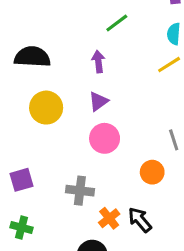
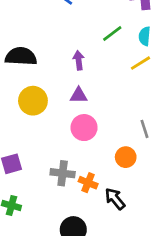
green line: (117, 23) -> (112, 34), moved
purple triangle: (98, 101) -> (79, 95), turned 36
orange cross: (109, 218) -> (88, 183), moved, turned -30

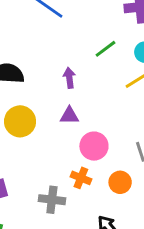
pink circle: (84, 128) -> (94, 146), moved
orange cross: (88, 183) -> (81, 178), moved

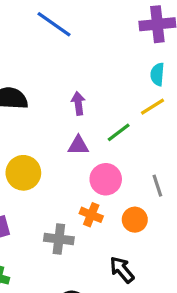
green line: (106, 49) -> (119, 132), moved
yellow circle: (20, 121) -> (23, 173), moved

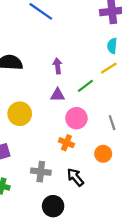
orange circle: (135, 220) -> (103, 154), moved
gray cross: (59, 239) -> (41, 172), moved
black arrow: (122, 270) -> (75, 177), moved

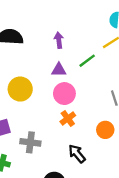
pink circle: (76, 118) -> (64, 94), moved
orange cross: (66, 143) -> (68, 119), turned 32
gray cross: (41, 172) -> (30, 142), moved

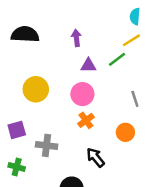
green line: (87, 61) -> (117, 59), moved
purple triangle: (59, 70) -> (88, 65), moved

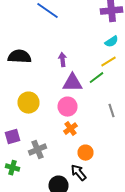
cyan semicircle: (135, 16) -> (112, 42), turned -128
purple triangle: (88, 65) -> (72, 83), size x1.5
orange circle: (125, 132) -> (86, 153), moved
gray cross: (47, 145) -> (38, 150), turned -30
black arrow: (96, 157) -> (78, 173), moved

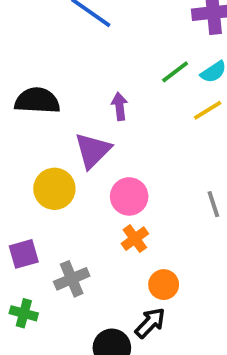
green line: (96, 78) -> (175, 72), moved
purple triangle: (72, 83) -> (93, 150), moved, turned -45
black arrow: (78, 173) -> (150, 323), turned 84

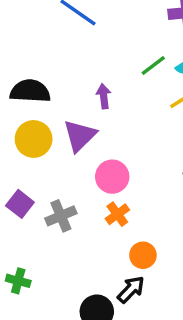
yellow circle: (54, 189) -> (34, 139), moved
purple square: (24, 254) -> (20, 204), moved, turned -36
gray cross: (72, 279) -> (61, 216), moved

